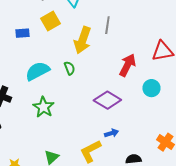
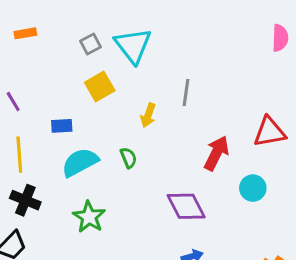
blue rectangle: (22, 33) -> (62, 126), moved
yellow arrow: (82, 40) -> (148, 115), size x0.6
purple diamond: (107, 100) -> (186, 206), turned 32

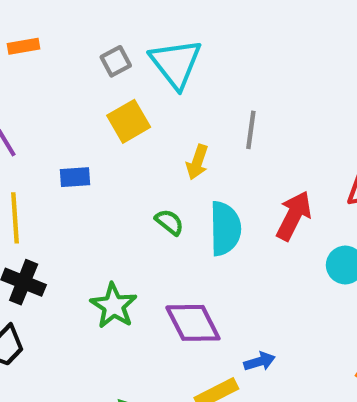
green semicircle: (128, 158) -> (169, 222), turned -30
cyan semicircle: (80, 162) -> (225, 229), moved, turned 117
purple diamond: (186, 206) -> (193, 323), moved

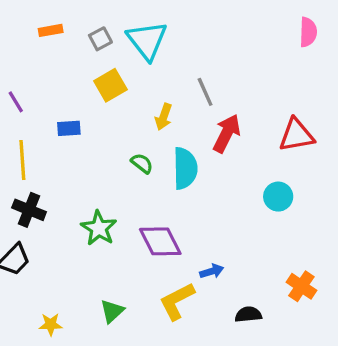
orange rectangle: (24, 46) -> (51, 30), moved
gray line: (251, 130) -> (205, 92), turned -32
red arrow: (294, 216) -> (227, 133), moved

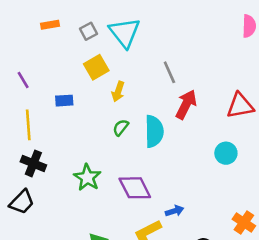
yellow arrow: (164, 117) -> (118, 92), moved
green semicircle: (142, 163) -> (121, 127), turned -90

